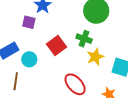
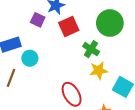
red square: (56, 45) -> (69, 27), moved

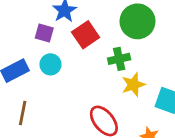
green cross: (91, 49) -> (119, 59), turned -35
cyan circle: (30, 58) -> (50, 64), moved

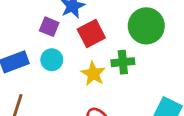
yellow star: (133, 85) -> (93, 74), moved, turned -30

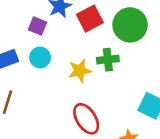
red square: (91, 33) -> (90, 19), moved
yellow star: (93, 74) -> (80, 71), turned 30

